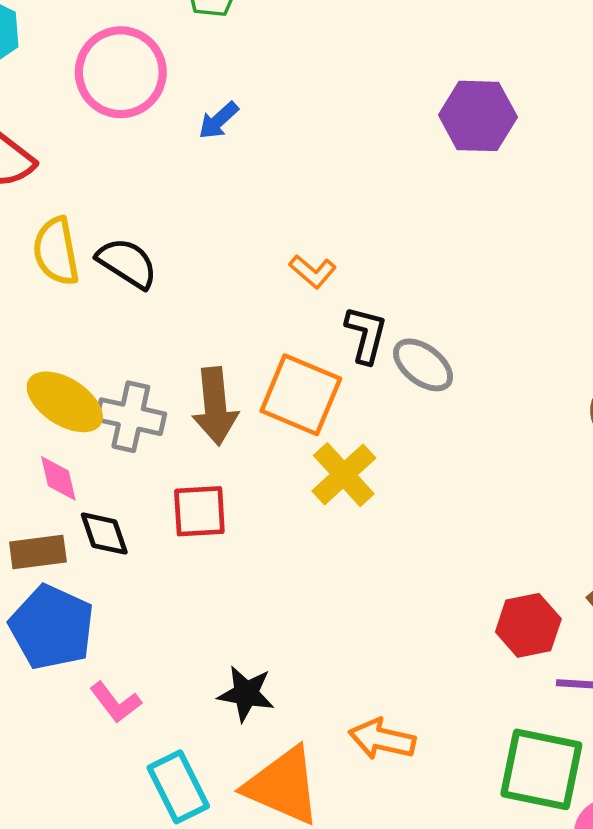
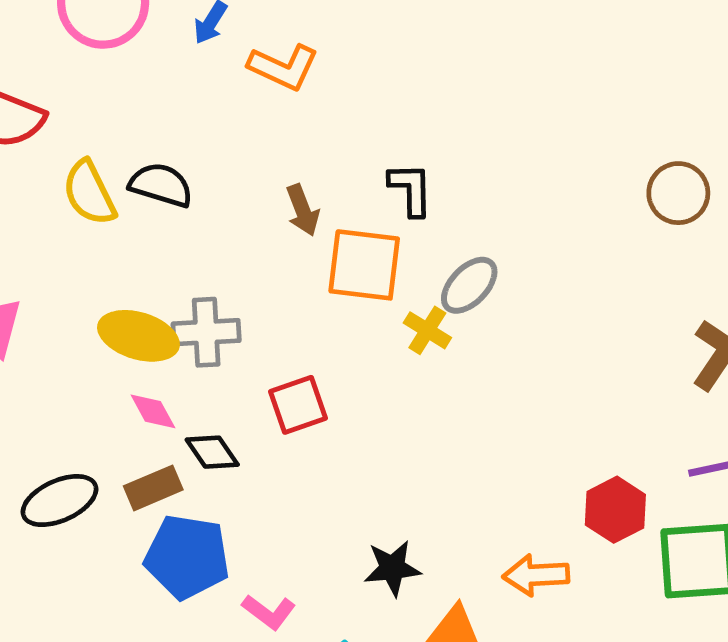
orange L-shape: (313, 271) -> (283, 67), moved, size x1.5
gray ellipse: (423, 365) -> (469, 285), moved, turned -68
brown arrow: (215, 406) -> (303, 210), moved, size x0.7
yellow cross: (344, 475) -> (427, 330), size x0.7
red hexagon: (528, 625) -> (615, 510), moved

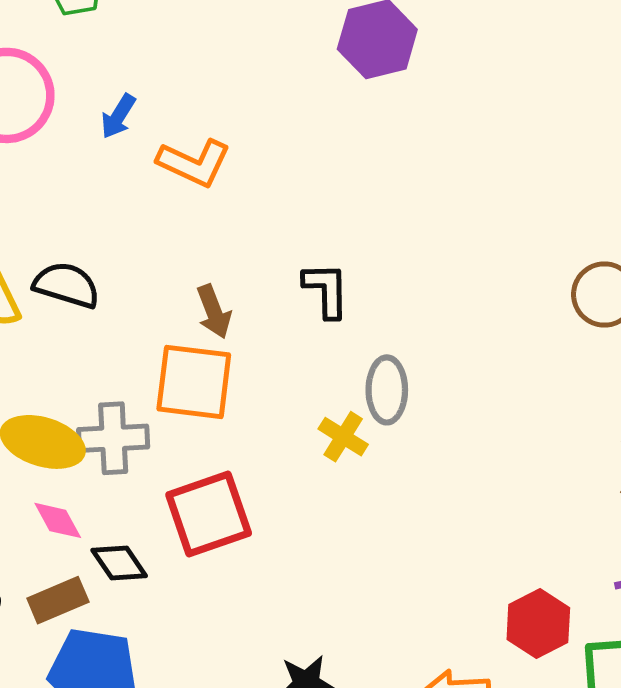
orange square: (364, 265) -> (194, 382), moved
gray ellipse: (469, 285) -> (387, 390), turned -44
red square: (298, 405) -> (209, 514), size x1.4

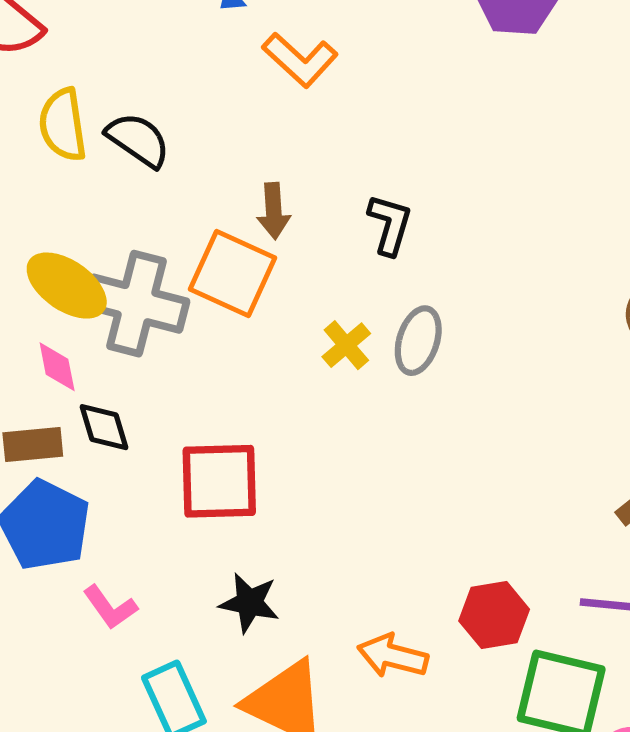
yellow cross: (343, 437) -> (346, 345), moved
gray cross: (113, 438) -> (136, 304), size x1.4
red square: (209, 514) -> (219, 481), moved

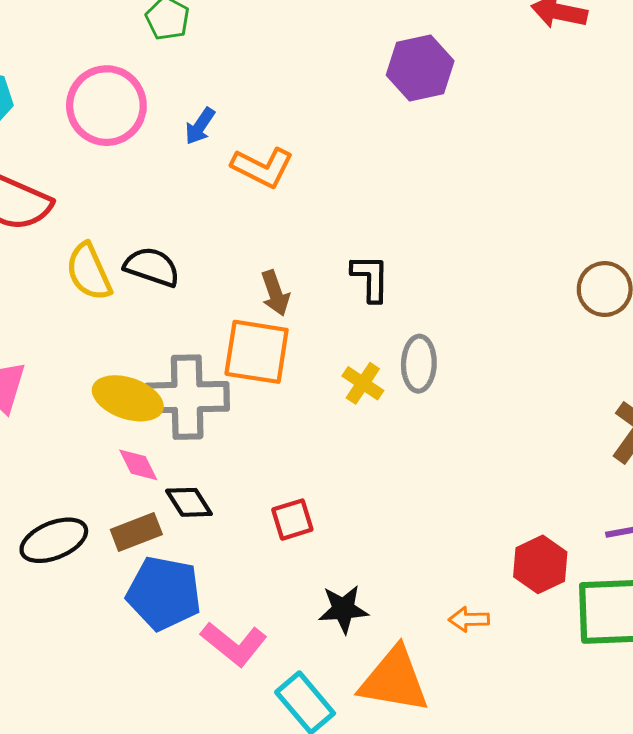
red square: (219, 481) -> (292, 520), size x0.6
pink L-shape: (110, 607) -> (234, 644), size x1.4
orange arrow: (393, 656) -> (469, 619), size x0.7

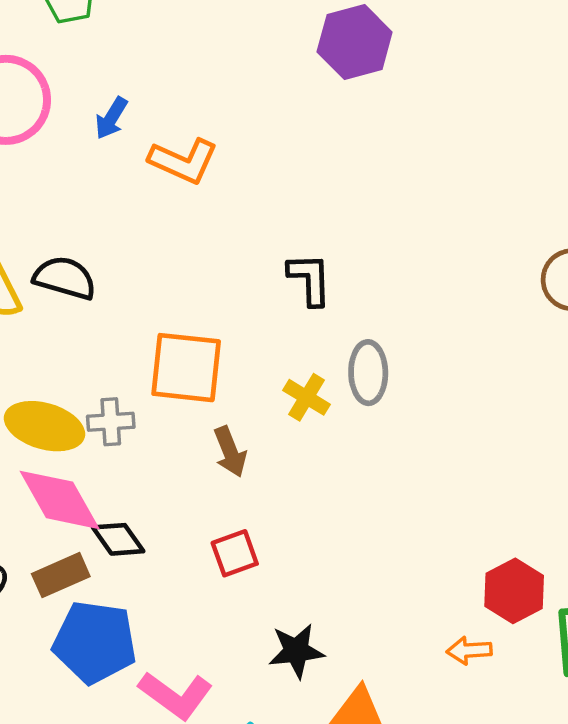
brown arrow: (275, 293) -> (230, 452), moved
gray cross: (187, 397) -> (111, 422), size x0.5
pink diamond: (138, 465) -> (60, 500), size x1.8
orange arrow: (469, 619) -> (469, 650), moved

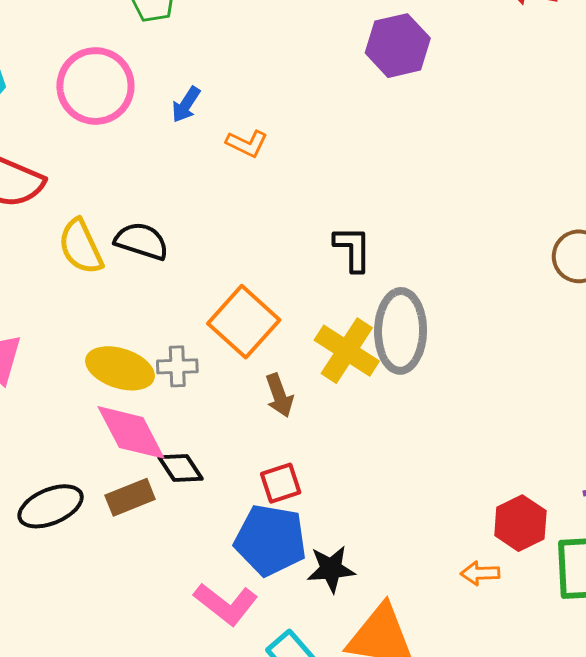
orange L-shape: (183, 161) -> (247, 143), size x0.7
orange square: (186, 368) -> (244, 322), turned 34
gray ellipse: (368, 373) -> (401, 331), size x1.5
yellow cross: (307, 397) -> (347, 351), size x1.6
blue pentagon: (95, 642) -> (270, 540), moved

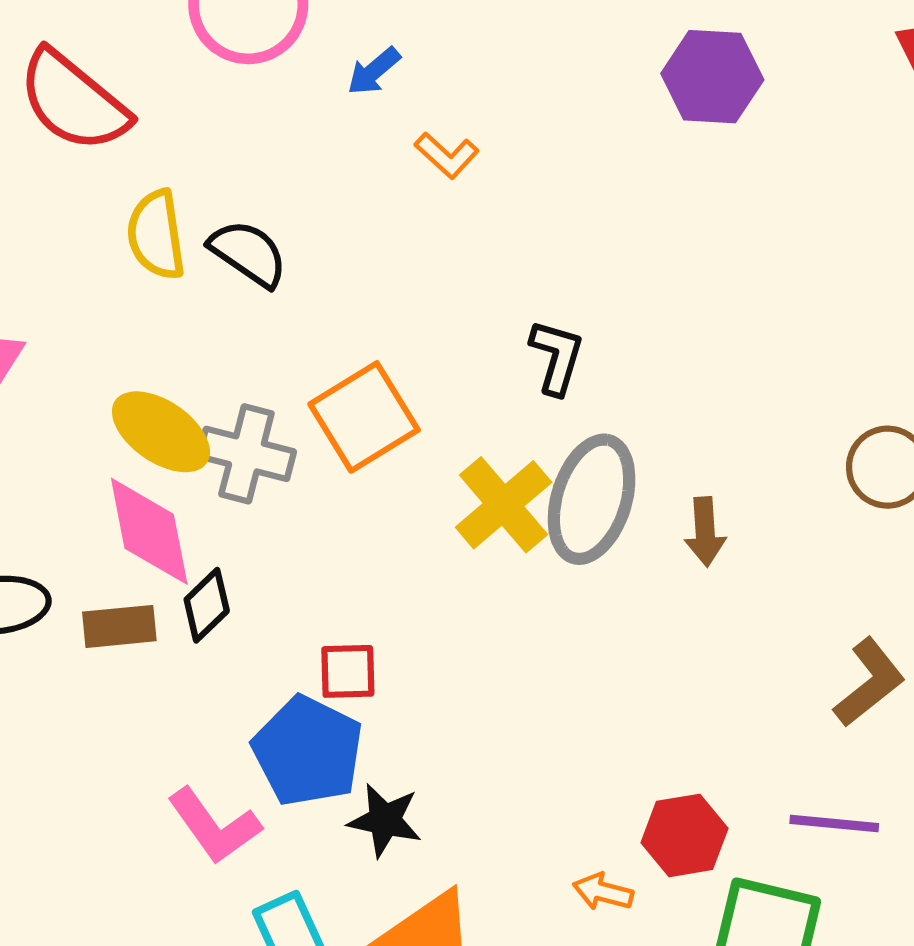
gray cross: (177, 366) -> (246, 454), size x1.5
brown arrow: (279, 395) -> (705, 532), moved
black diamond: (180, 468) -> (207, 605), turned 63

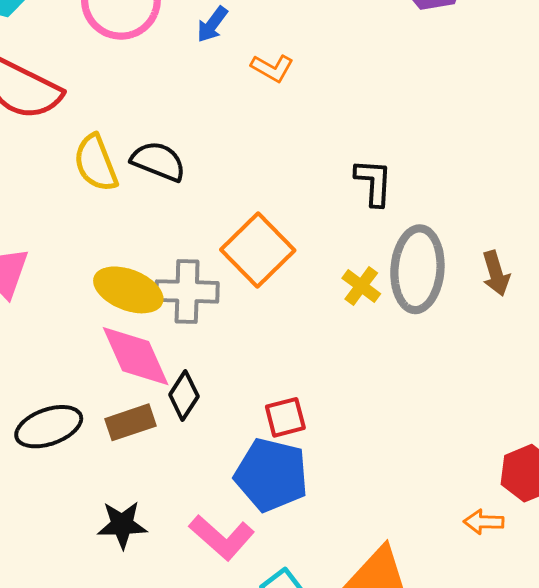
yellow cross: (504, 505) -> (361, 286), size x0.6
black star: (385, 820) -> (122, 525), moved

